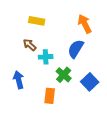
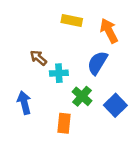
yellow rectangle: (37, 21) -> (72, 21), moved

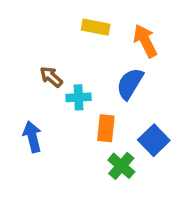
green cross: (82, 96) -> (121, 166), moved
orange rectangle: (64, 123) -> (106, 128), moved

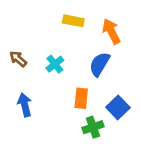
brown arrow: (51, 77) -> (18, 59), moved
cyan cross: (79, 97) -> (55, 64), moved, turned -36
green cross: (121, 166) -> (93, 127), turned 30

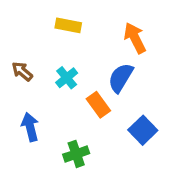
yellow rectangle: (73, 21) -> (68, 25), moved
orange rectangle: (81, 98) -> (98, 105), moved, turned -42
green cross: (93, 127) -> (76, 154), moved

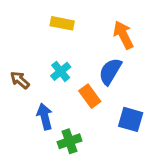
brown arrow: (22, 71) -> (20, 80), moved
blue arrow: (30, 127) -> (45, 117), moved
blue square: (143, 130) -> (131, 119), turned -30

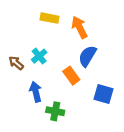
orange arrow: (123, 35) -> (79, 27), moved
cyan cross: (61, 71) -> (39, 56), moved
green cross: (69, 141) -> (55, 111), turned 30

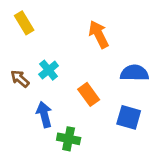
yellow rectangle: (49, 18) -> (24, 23), moved, turned 48
blue semicircle: (87, 56) -> (134, 73), moved, turned 60

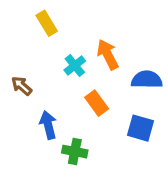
yellow rectangle: (24, 23) -> (47, 23), moved
orange arrow: (99, 34) -> (108, 55), moved
cyan cross: (49, 70) -> (75, 66), moved

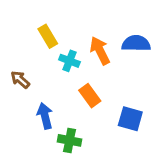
yellow rectangle: (47, 23) -> (48, 36), moved
cyan cross: (75, 66) -> (69, 61), turned -30
blue semicircle: (147, 80) -> (136, 43), moved

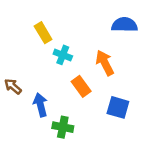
blue semicircle: (136, 43) -> (124, 25), moved
orange arrow: (100, 51) -> (105, 63), moved
brown arrow: (20, 80) -> (13, 86), moved

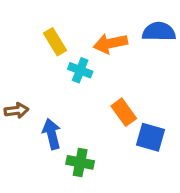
orange arrow: (105, 63) -> (110, 43), moved, turned -75
brown arrow: (13, 86) -> (16, 110), turned 132
orange rectangle: (81, 86) -> (124, 112), moved

